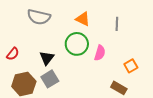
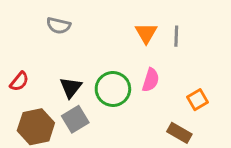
gray semicircle: (39, 17) -> (59, 26), size x0.7
orange triangle: (83, 19) -> (146, 33), moved, turned 35
green circle: (77, 44) -> (113, 89), moved

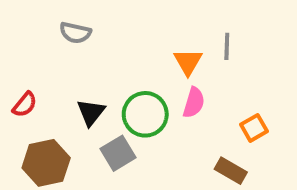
orange triangle: (146, 33) -> (188, 62), moved
gray square: (75, 119) -> (118, 153), moved

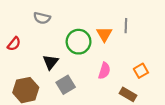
pink semicircle: (194, 103) -> (104, 71), moved
red semicircle: (25, 105) -> (14, 44), moved
green circle: (145, 114) -> (79, 42), moved

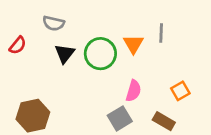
red semicircle: (14, 44) -> (18, 45), moved
black triangle: (51, 62) -> (65, 54), moved
gray square: (66, 85) -> (120, 118), moved

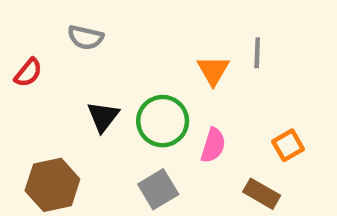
black triangle: (65, 54) -> (103, 117), moved
green circle: (100, 54) -> (163, 121), moved
gray square: (120, 118) -> (158, 189), moved

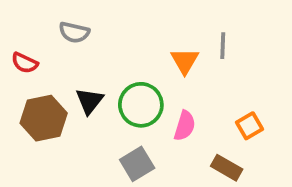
red semicircle: (28, 73) -> (25, 63), turned 76
brown hexagon: (52, 185) -> (44, 118), moved

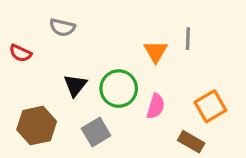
brown hexagon: (44, 118) -> (37, 126), moved
orange square: (249, 126) -> (210, 106), size x1.4
gray square: (137, 164) -> (96, 132), moved

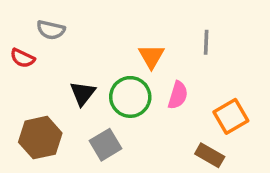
gray semicircle: (62, 27) -> (51, 30), moved
orange triangle: (156, 52) -> (151, 56), moved
pink semicircle: (156, 106) -> (178, 95), moved

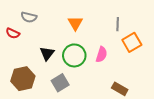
orange triangle: (151, 56) -> (75, 23), moved
orange square: (231, 116) -> (132, 42), moved

